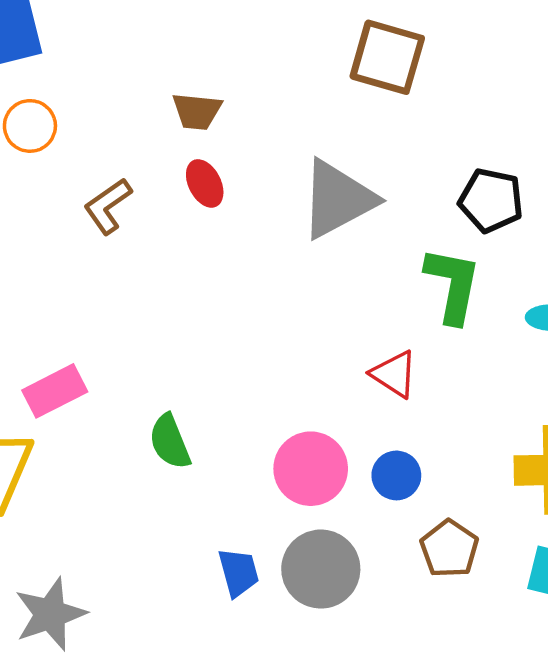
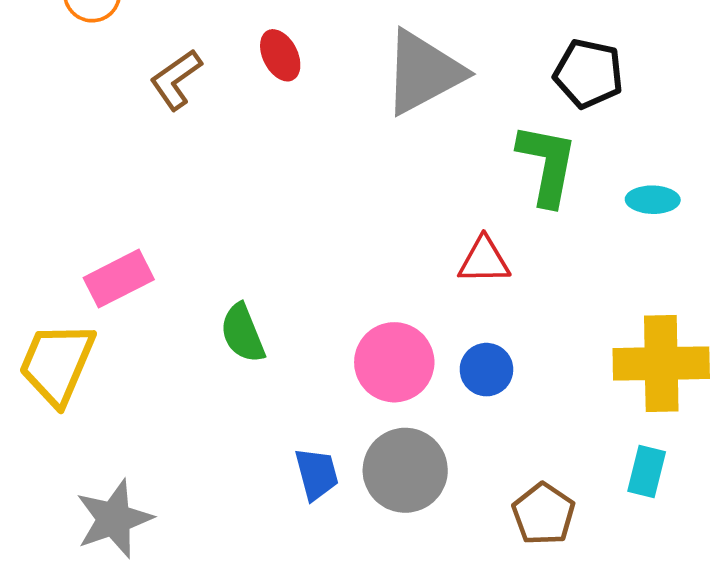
red triangle: (394, 374) -> (484, 260), turned -34
brown pentagon: (449, 549) -> (544, 514), moved

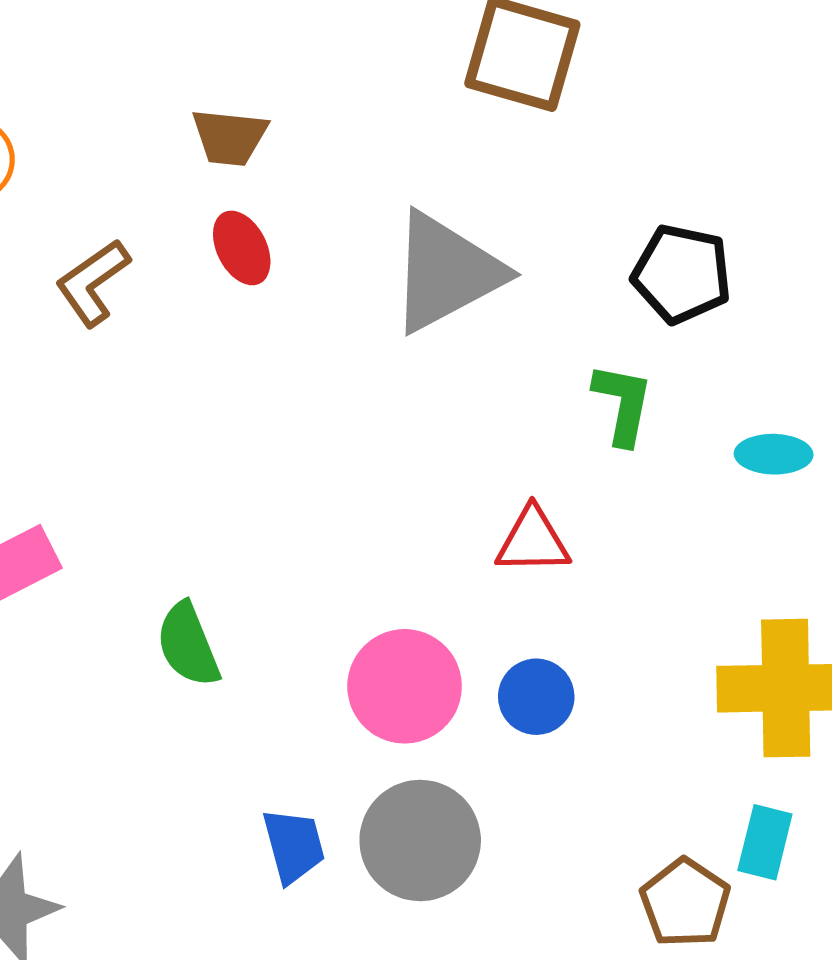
green L-shape: (547, 165) -> (623, 404), size x0.7
brown pentagon: (544, 514) -> (685, 903), moved

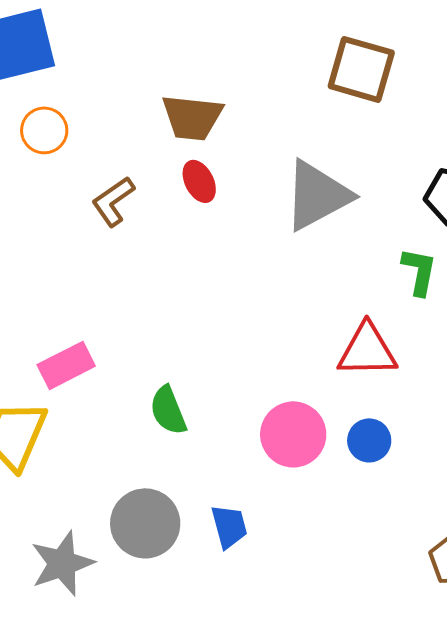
brown trapezoid: (230, 137) -> (192, 117), size x1.4
red triangle: (533, 541) -> (367, 350), size x1.4
gray circle: (420, 840) -> (145, 523), moved

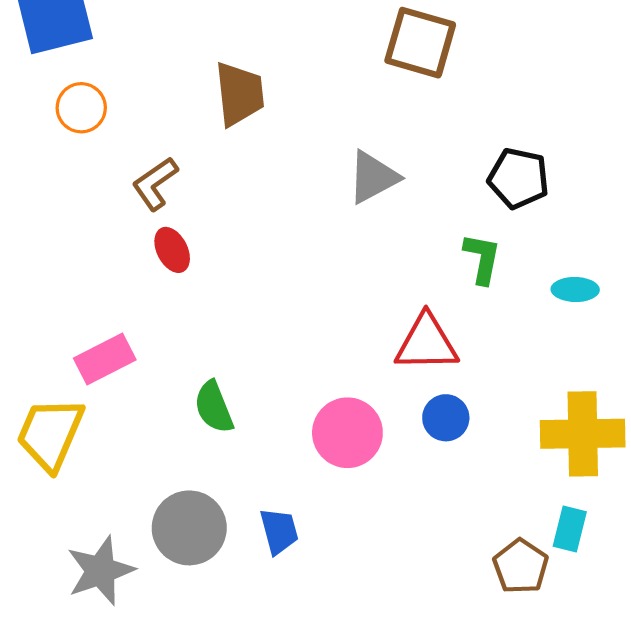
brown trapezoid: (192, 117) -> (239, 94), turned -102
red ellipse: (199, 181) -> (172, 250), moved
gray triangle: (317, 195) -> (373, 177), size x0.7
blue circle: (369, 440) -> (446, 418), moved

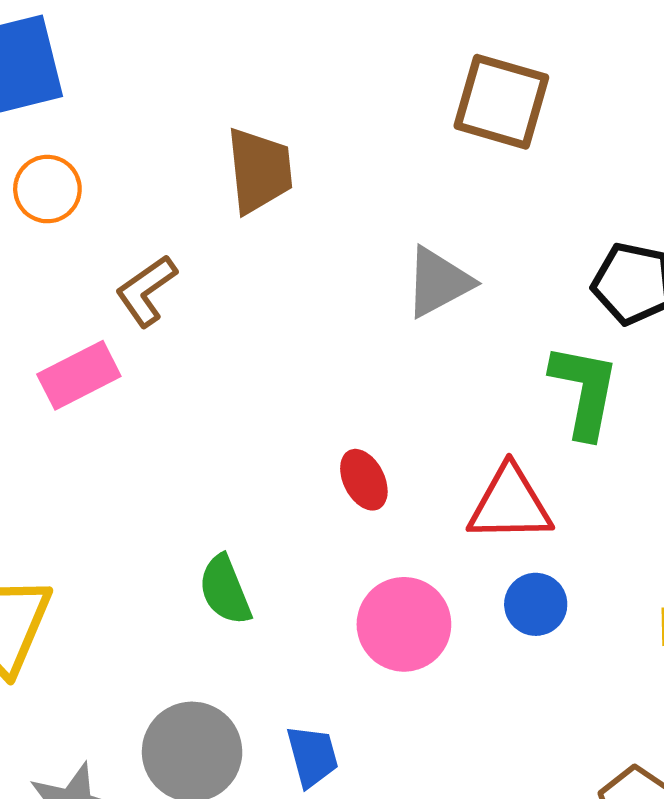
red ellipse: (172, 250) -> (364, 480), moved
green L-shape: (482, 258) -> (584, 391), size x1.4
pink rectangle: (105, 359) -> (79, 375), moved

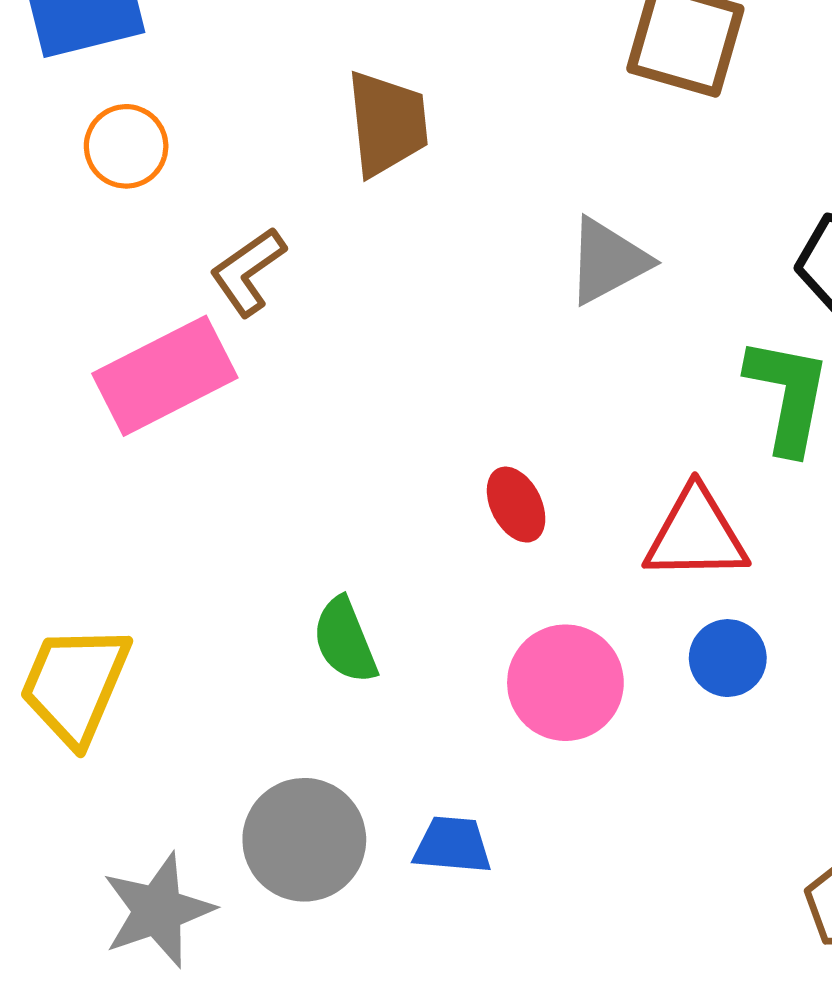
pink rectangle: (79, 375) -> (165, 376), size x1.4
blue trapezoid: (312, 756) -> (453, 845), turned -70

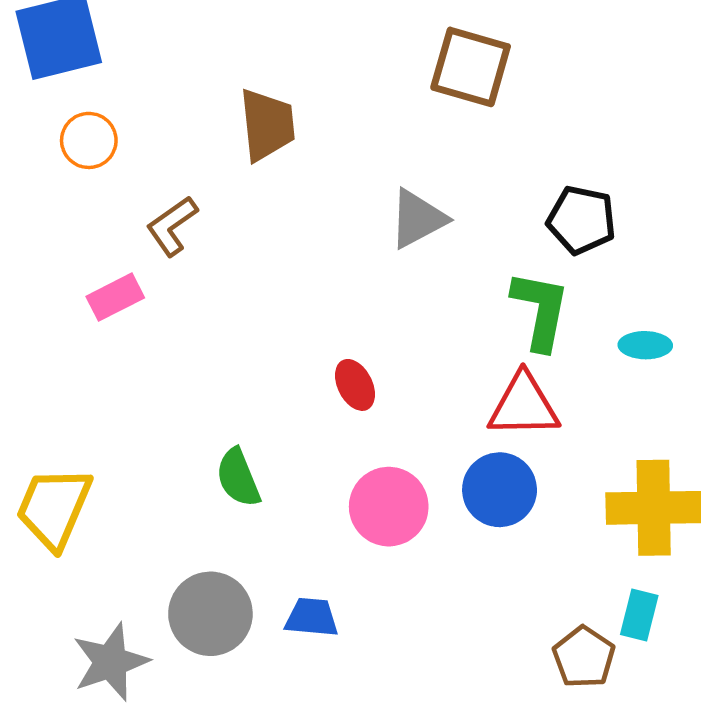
pink rectangle: (165, 376) -> (115, 297), size x0.6
red triangle: (696, 535) -> (524, 405), moved
blue circle: (728, 658) -> (500, 490), size x1.4

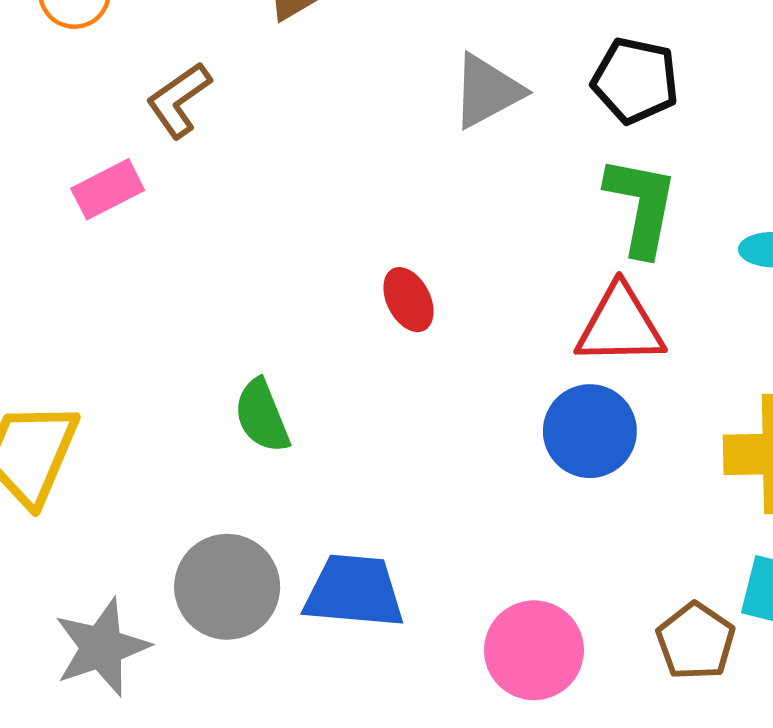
black pentagon: (581, 220) -> (635, 80), moved
pink circle: (389, 507) -> (534, 650), moved
blue trapezoid: (312, 617) -> (354, 591), size x1.5

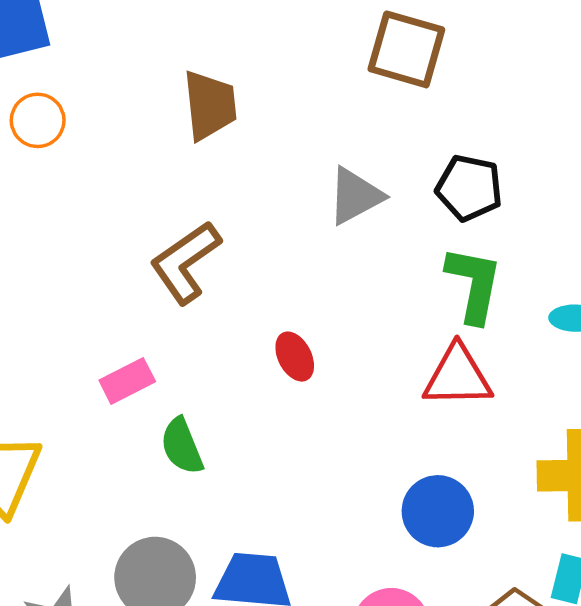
brown L-shape: (179, 100) -> (185, 262), moved, size x1.4
pink rectangle: (108, 189) -> (127, 381), moved
blue circle: (590, 431) -> (438, 511), moved

